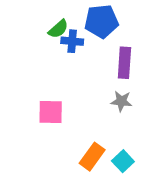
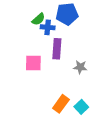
purple rectangle: (124, 63) -> (57, 49), moved
pink square: (51, 112) -> (33, 63), moved

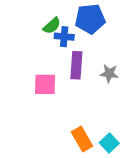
gray star: (80, 67) -> (109, 73), moved
orange rectangle: (61, 104) -> (82, 139), turned -66

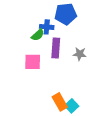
green semicircle: (52, 26) -> (38, 35), moved
cyan square: (109, 143) -> (72, 106), moved

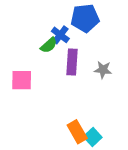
blue cross: (47, 27) -> (60, 35), turned 32
pink square: (33, 62) -> (22, 80), moved

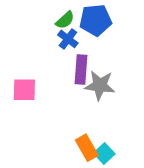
green semicircle: (49, 45) -> (65, 20), moved
gray star: (103, 70) -> (100, 85), moved, size x1.5

